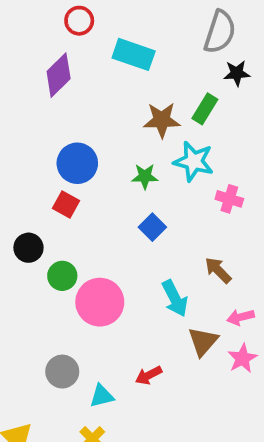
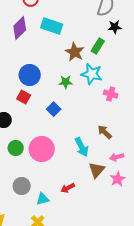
cyan rectangle: (134, 54) -> (52, 26), moved
brown star: (162, 120) -> (75, 52), turned 30
blue square: (152, 227) -> (54, 109), moved
green circle: (62, 276) -> (16, 148), moved

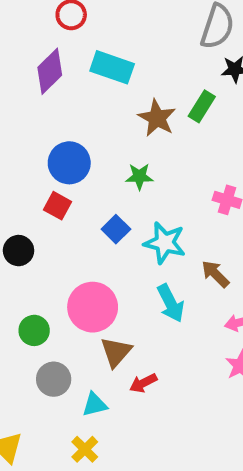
cyan star: (92, 74) -> (165, 243), moved
green circle: (16, 148) -> (34, 330), moved
brown triangle: (97, 170) -> (116, 352), moved

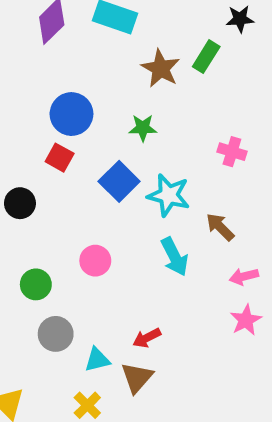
blue square: (116, 229) -> (119, 181), size x1.4
pink circle: (93, 307) -> (95, 261), size x0.6
brown triangle: (116, 352) -> (137, 378), moved

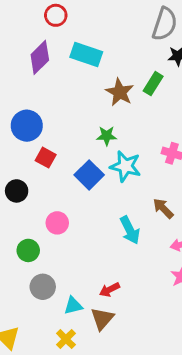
blue circle: (71, 114) -> (27, 126), moved
cyan star: (169, 195) -> (125, 166), moved
pink circle: (95, 261) -> (57, 223), moved

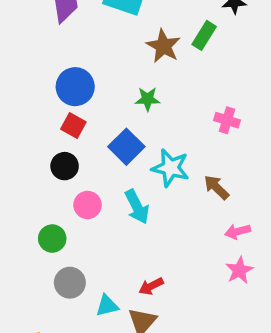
blue circle: (27, 126) -> (75, 87), moved
cyan star: (125, 166) -> (171, 168), moved
black circle: (17, 191) -> (65, 166), moved
cyan arrow: (130, 230) -> (137, 207), moved

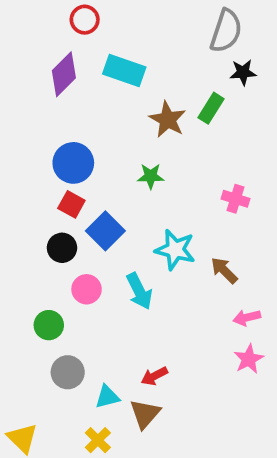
blue square: (126, 147) -> (105, 231), moved

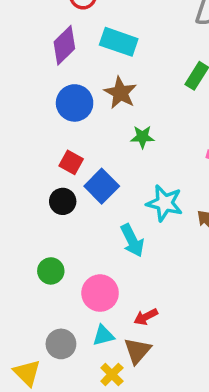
brown star: (168, 120) -> (120, 93), moved
blue circle: (73, 163) -> (75, 103), moved
pink circle: (87, 289) -> (100, 293), moved, size x1.4
gray circle: (68, 372) -> (61, 344), moved
yellow cross: (98, 440) -> (112, 374), moved

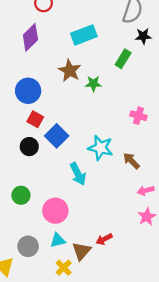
cyan rectangle: (119, 42) -> (84, 35), moved, turned -40
blue circle: (75, 103) -> (28, 91), moved
green star: (142, 137) -> (93, 84), moved
red arrow: (146, 317) -> (104, 239), moved

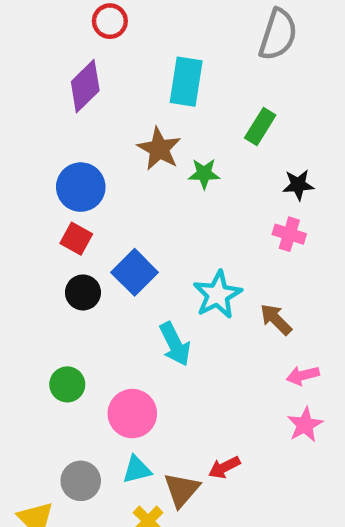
cyan rectangle: (84, 35) -> (186, 82), turned -60
black star: (143, 36) -> (298, 185), moved
red square: (35, 119) -> (76, 239), moved
cyan star: (100, 148) -> (218, 295), turned 30

